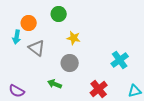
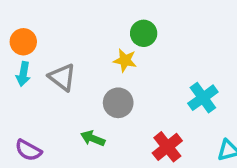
green circle: (59, 14) -> (144, 33), moved
orange circle: (29, 23) -> (23, 42), moved
cyan arrow: (17, 37) -> (23, 74), moved

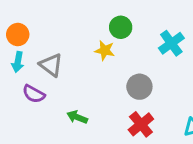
cyan cross: (203, 98) -> (171, 43), moved
gray circle: (118, 103) -> (139, 87), moved
purple semicircle: (28, 150) -> (34, 94), moved

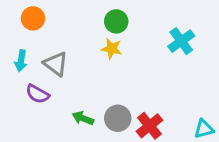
green circle: (121, 27) -> (116, 21), moved
orange circle: (18, 35) -> (33, 18), moved
gray circle: (139, 87) -> (118, 118), moved

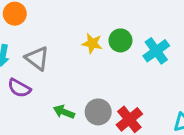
green circle: (116, 21) -> (120, 40), moved
cyan cross: (181, 41) -> (156, 51), moved

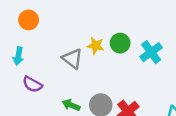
gray triangle: (37, 58) -> (72, 59), moved

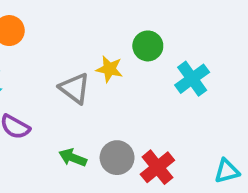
green circle: (120, 43) -> (148, 46), moved

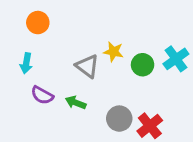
green circle: (148, 46) -> (143, 65), moved
green arrow: (73, 158) -> (76, 103), moved

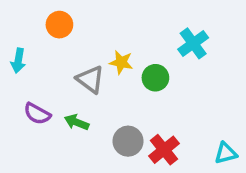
orange circle: (38, 23) -> (59, 25), moved
cyan cross: (176, 59) -> (193, 43), moved
cyan arrow: (26, 63) -> (18, 61), moved

